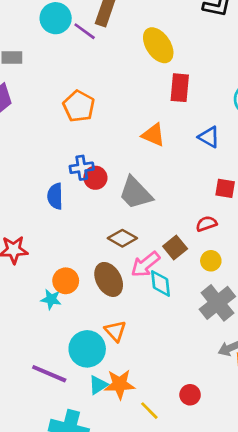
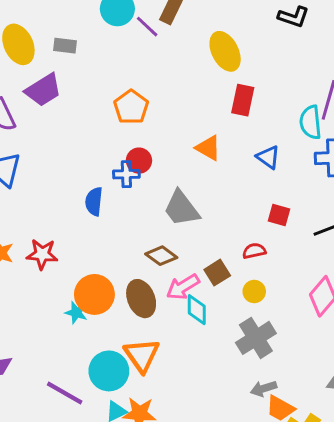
red circle: (95, 178) -> (139, 161), moved
orange circle: (66, 281) -> (94, 294), size x1.4
orange triangle: (115, 331) -> (142, 355), size x1.5

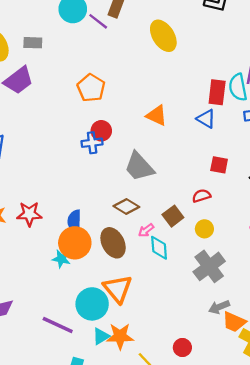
red rectangle: (243, 100) -> (217, 92), moved
blue semicircle: (94, 201) -> (74, 221), moved
pink arrow: (183, 287) -> (146, 230), size x0.6

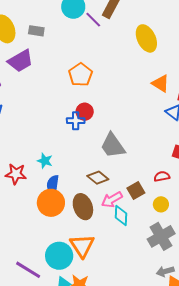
orange triangle: (157, 115) -> (161, 83), moved
pink arrow: (146, 230) -> (112, 200), size x1.5
cyan star: (61, 259) -> (45, 161), moved

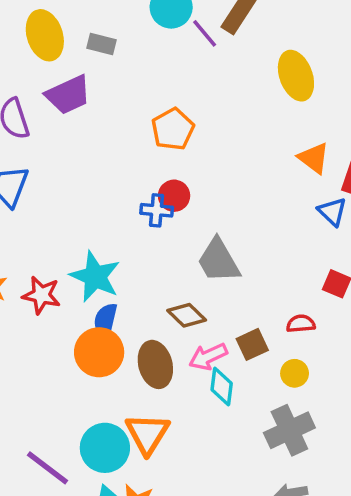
cyan star: (45, 161) -> (95, 277), size x1.8

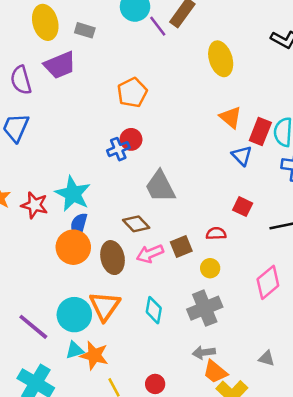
blue cross: (157, 210) -> (118, 149), turned -30
cyan diamond: (222, 387) -> (154, 310), moved

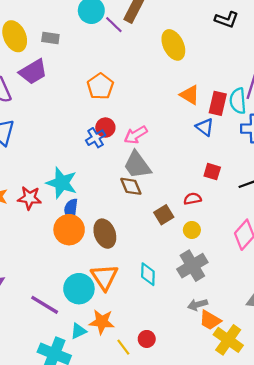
brown diamond: (136, 224) -> (131, 186), moved, turned 30
pink arrow: (150, 254) -> (136, 135), moved
cyan triangle: (75, 350) -> (78, 331), moved
red circle: (155, 384) -> (147, 339), moved

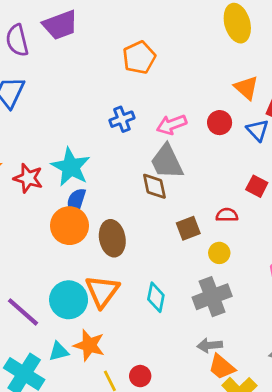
red circle: (105, 128) -> (220, 123), moved

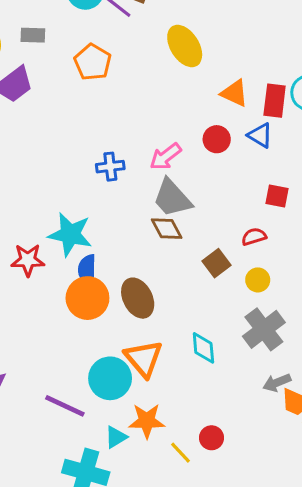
yellow ellipse: (237, 23) -> (185, 46), moved
orange pentagon: (139, 58) -> (93, 62), moved
blue cross: (122, 119) -> (110, 167), turned 30

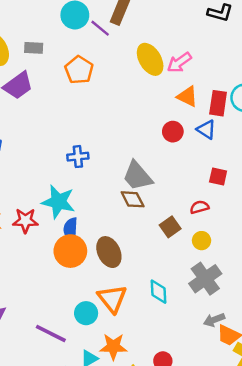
pink arrow: (166, 157) -> (179, 62), moved
blue cross: (110, 167) -> (78, 157), moved
cyan circle: (110, 378) -> (86, 313), size x0.7

